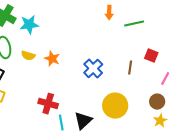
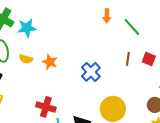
green line: (134, 24) -> (132, 27), turned 60
brown line: (130, 68) -> (128, 59), moved

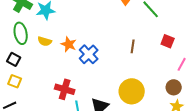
brown line: (128, 59) -> (133, 46), moved
blue cross: (91, 72) -> (89, 54), moved

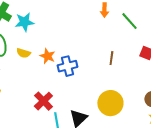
blue cross: (89, 54) -> (67, 66), turned 30
red cross: (65, 89) -> (43, 101), turned 30

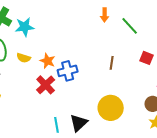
red cross: (43, 101) -> (46, 85), moved

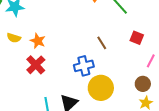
brown line: (112, 63) -> (102, 43), turned -40
blue cross: (68, 71) -> (84, 66), moved

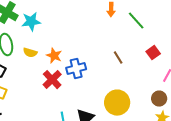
red square: (137, 38) -> (153, 53), turned 32
blue cross: (84, 66) -> (76, 69), moved

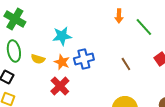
cyan star: (31, 22) -> (62, 36), moved
blue cross: (76, 69) -> (84, 59), moved

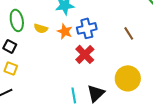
red cross: (60, 86) -> (85, 54), moved

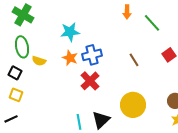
yellow semicircle: (41, 28) -> (39, 61), moved

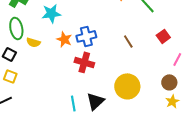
cyan star: (70, 32) -> (51, 13), moved
red cross: (90, 81) -> (84, 62), turned -30

